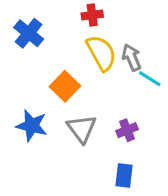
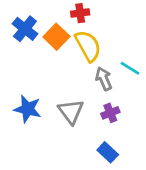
gray arrow: (132, 57) -> (104, 79), moved
orange square: (65, 86) -> (56, 37), moved
blue rectangle: (124, 176) -> (108, 152), turned -54

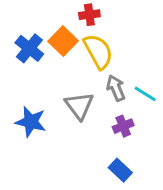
blue cross: (25, 29) -> (29, 48), moved
cyan line: (130, 68) -> (145, 94), moved
gray triangle: (71, 112) -> (79, 106), moved

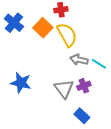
blue cross: (29, 48) -> (14, 23), moved
gray arrow: (116, 88) -> (79, 60), turned -54
gray triangle: (79, 106) -> (64, 89), moved

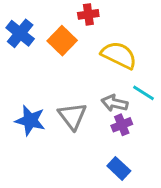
yellow semicircle: (67, 35) -> (119, 55), moved, turned -35
gray arrow: (79, 60) -> (115, 103), moved
gray triangle: (64, 89) -> (72, 116), moved

